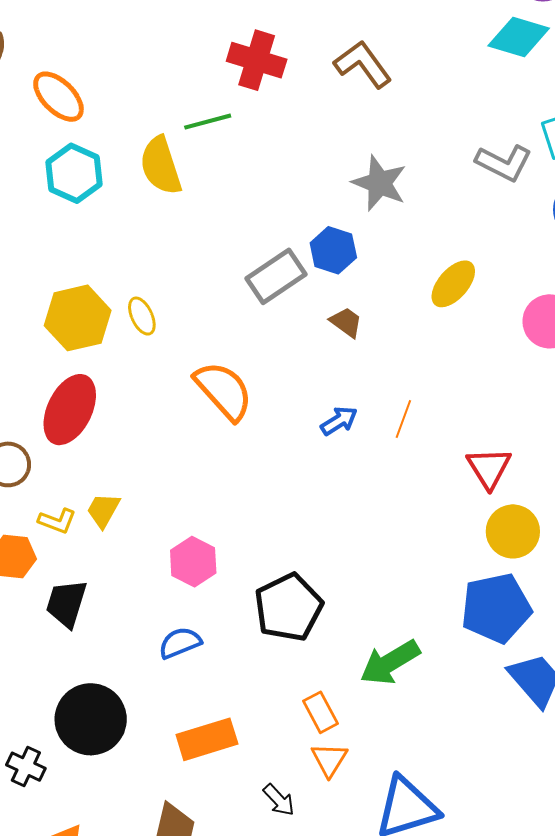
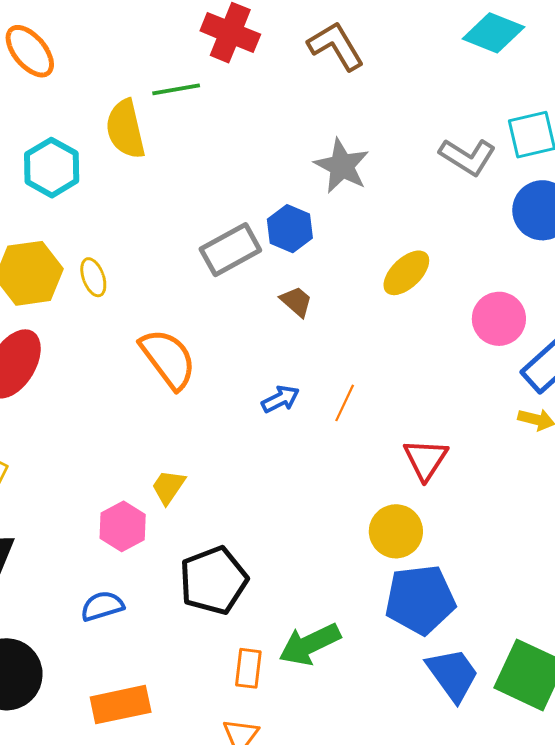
cyan hexagon: (74, 173) -> (52, 168), moved
yellow trapezoid: (103, 510) -> (168, 487), moved
yellow circle: (513, 531) -> (396, 531), moved
orange rectangle: (320, 712) -> (248, 668), moved, turned 30

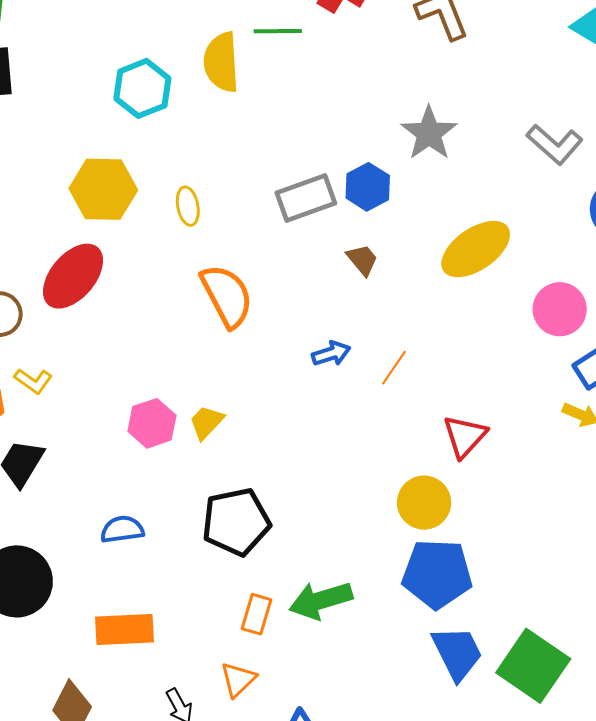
yellow ellipse: (406, 273) -> (476, 249), size x1.4
yellow ellipse: (93, 277) -> (188, 206), moved
pink hexagon: (123, 526) -> (152, 423), moved

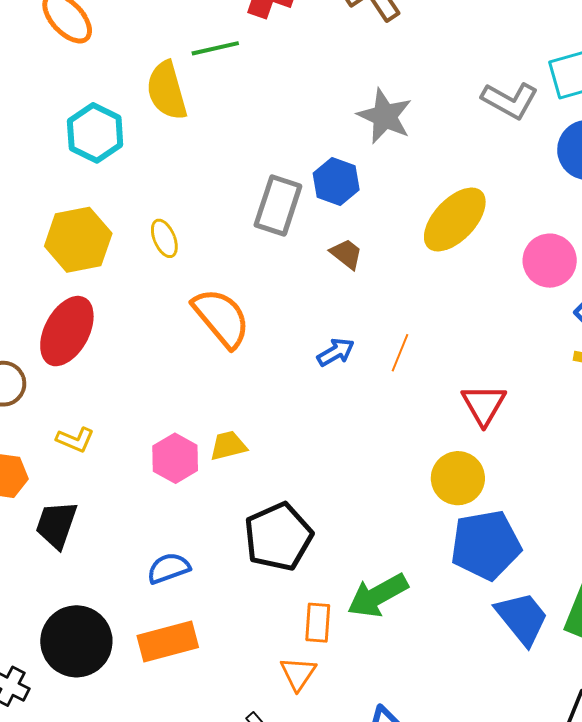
gray rectangle: (306, 198) -> (278, 206), turned -40
yellow L-shape: (33, 381) -> (75, 440), moved
yellow trapezoid: (206, 422) -> (228, 446), turned 45
orange rectangle: (124, 630) -> (168, 642), moved
orange triangle: (238, 679) -> (298, 674), moved

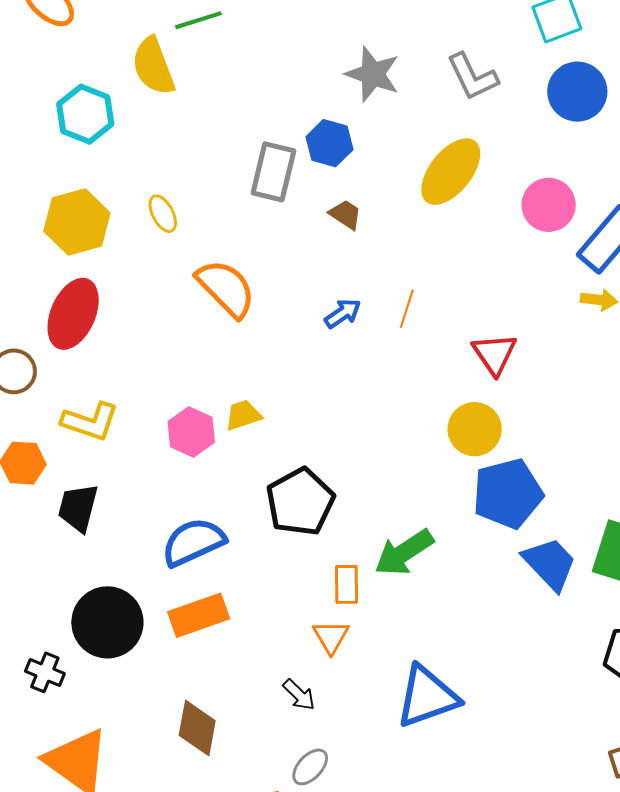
gray L-shape: (510, 100) -> (472, 77), moved, turned 40
yellow L-shape: (75, 440) -> (90, 422), size x1.5
blue semicircle: (169, 568) -> (193, 542), size x1.5

